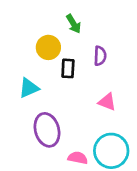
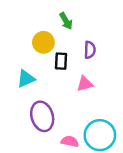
pink triangle: (107, 102) -> (85, 84), moved, turned -36

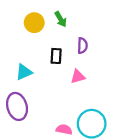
yellow circle: (43, 42) -> (34, 23), moved
purple ellipse: (42, 116) -> (17, 106), moved

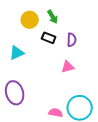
black rectangle: (56, 56) -> (49, 38), moved, turned -72
cyan triangle: (24, 72) -> (17, 53), moved

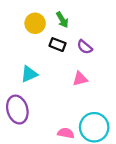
purple semicircle: (72, 40) -> (85, 47), turned 128
cyan triangle: (17, 53) -> (29, 74), moved

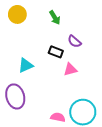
yellow circle: (35, 23) -> (17, 14), moved
black rectangle: (58, 45) -> (56, 52), moved

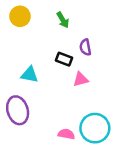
purple semicircle: (74, 41) -> (85, 47), turned 40
cyan triangle: (26, 65) -> (29, 75), turned 35

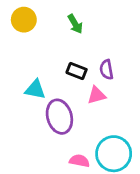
purple semicircle: (85, 47) -> (107, 70), moved
purple ellipse: (18, 110) -> (59, 117), moved

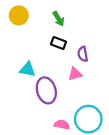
black rectangle: (77, 71) -> (58, 43), moved

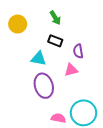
yellow circle: (19, 15) -> (18, 24), moved
cyan triangle: (28, 69) -> (39, 59), moved

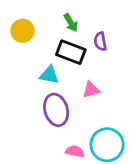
black rectangle: (55, 41) -> (71, 52), size x1.5
purple semicircle: (78, 51) -> (100, 41), moved

